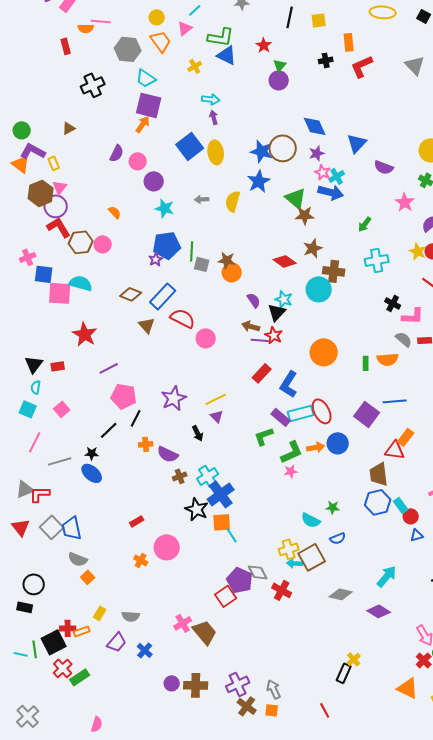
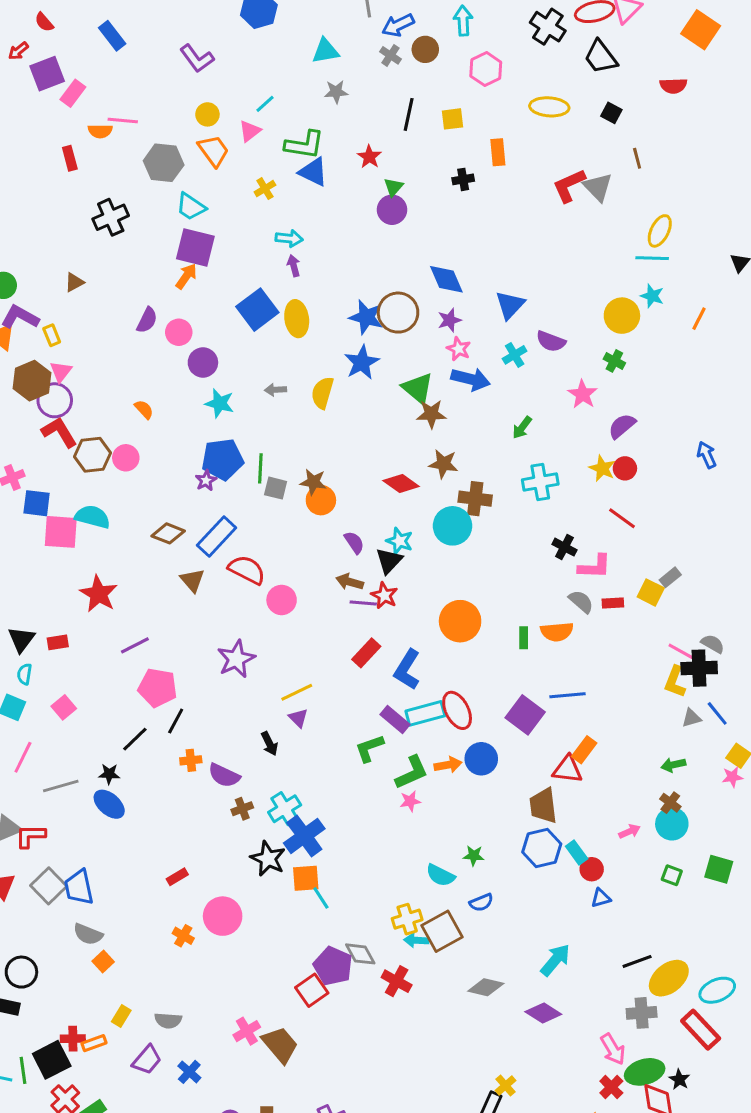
red L-shape: (362, 66) -> (569, 186), moved
cyan cross: (337, 176) -> (515, 355), moved
brown star: (313, 248) -> (443, 464), turned 30
purple star: (174, 398) -> (236, 659), moved

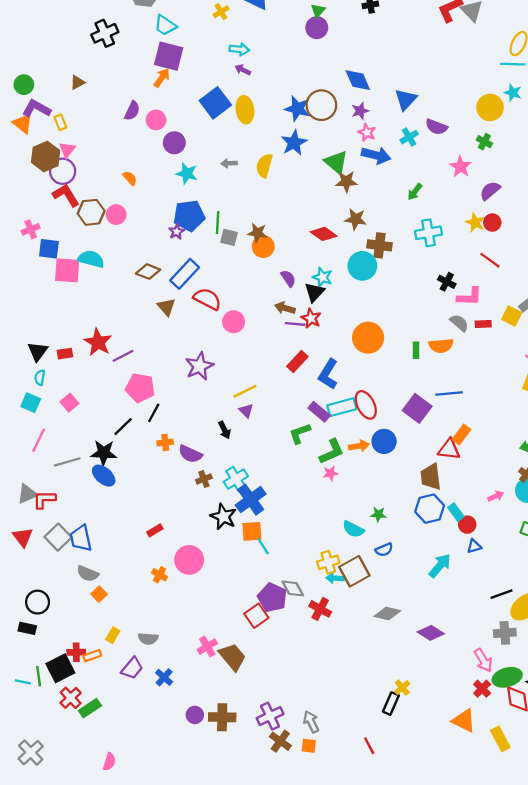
purple arrow: (294, 266) -> (243, 70), turned -49
red star: (99, 594) -> (98, 342), moved
black star: (109, 774) -> (104, 453), size x1.6
cyan arrow: (555, 960) -> (440, 566), moved

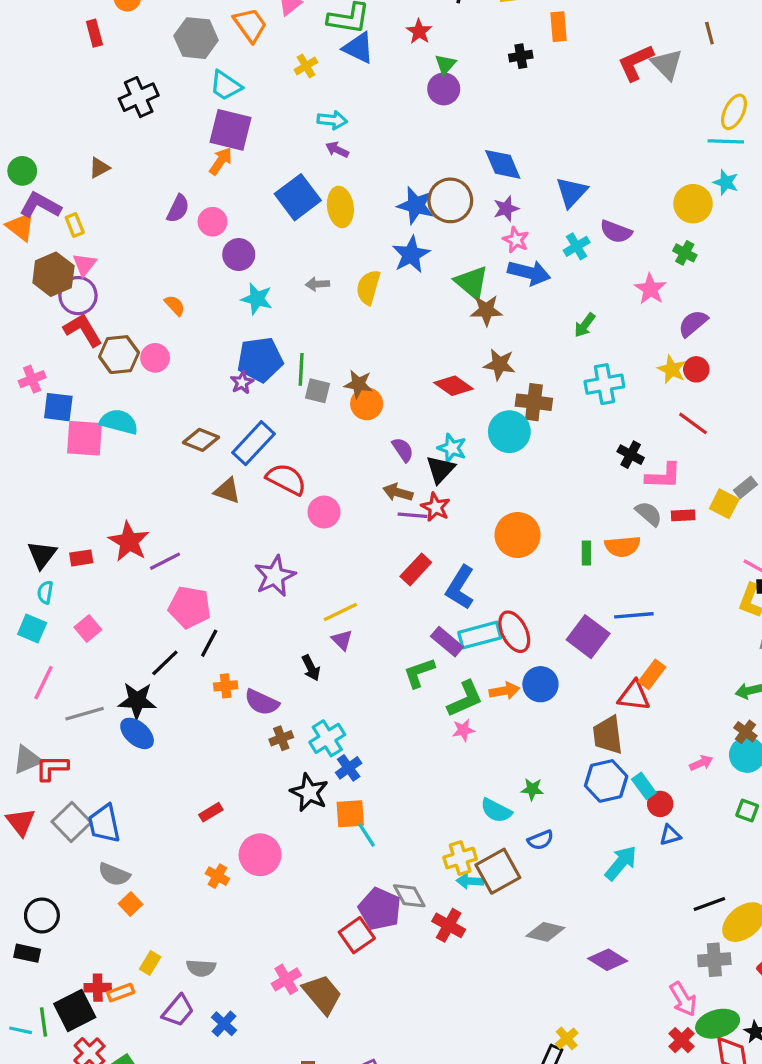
brown triangle: (166, 307) -> (227, 491), turned -30
blue cross: (251, 500) -> (349, 768), size x0.6

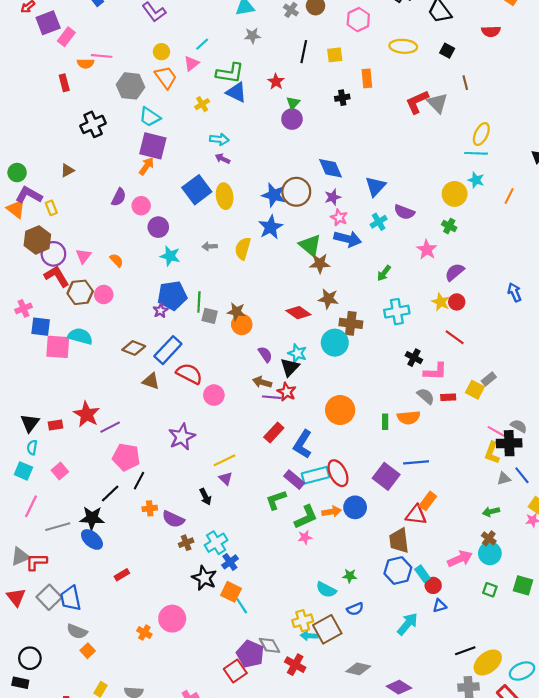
pink triangle: (85, 264) -> (83, 256), moved
pink arrow: (701, 763) -> (460, 559), size x1.6
red rectangle: (211, 812) -> (122, 575), moved
orange square: (350, 814) -> (231, 592), turned 30

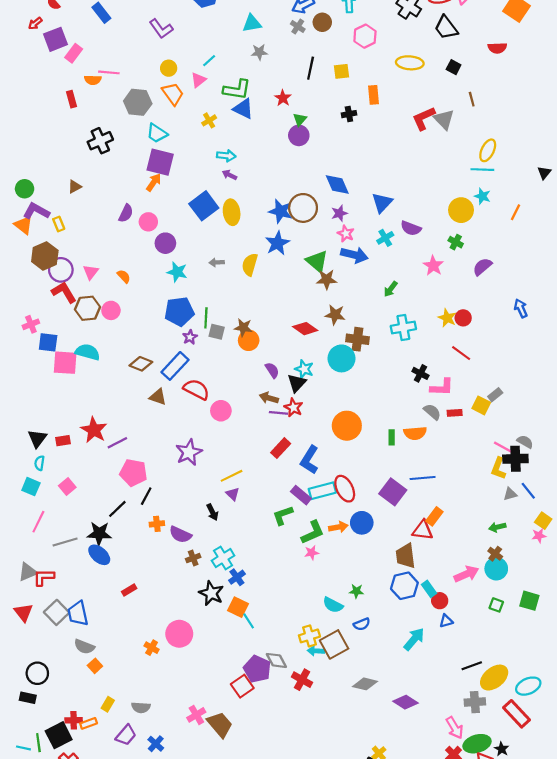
purple semicircle: (455, 272) -> (482, 267), moved
purple star: (160, 311) -> (190, 337), moved

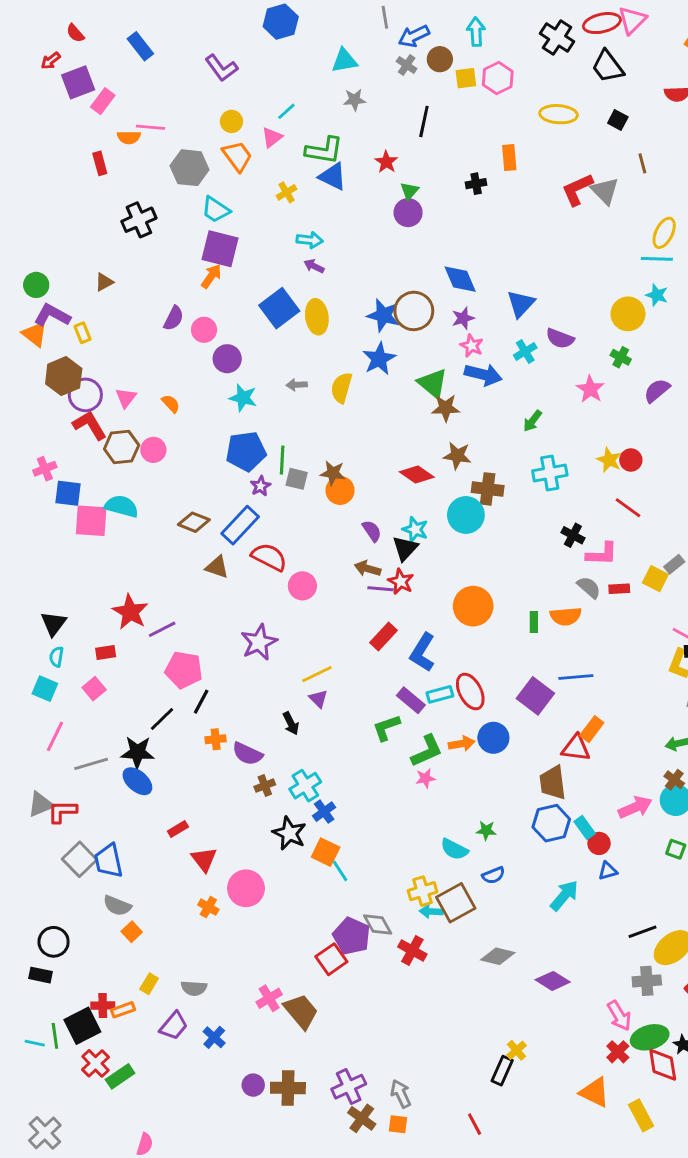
yellow square: (341, 71) -> (466, 78), moved
red rectangle: (63, 441) -> (106, 652), moved
cyan rectangle: (322, 491) -> (440, 694), size x0.7
red triangle: (23, 612) -> (204, 859), moved

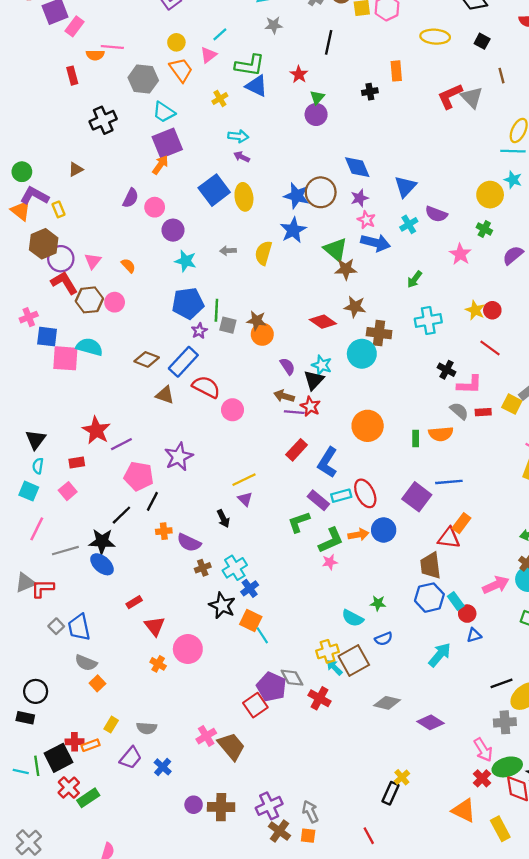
purple square: (220, 249) -> (167, 143), turned -36
purple star: (259, 642) -> (179, 457), moved
gray square: (80, 859) -> (56, 626), size x0.6
cyan arrow: (431, 911) -> (334, 667), turned 42

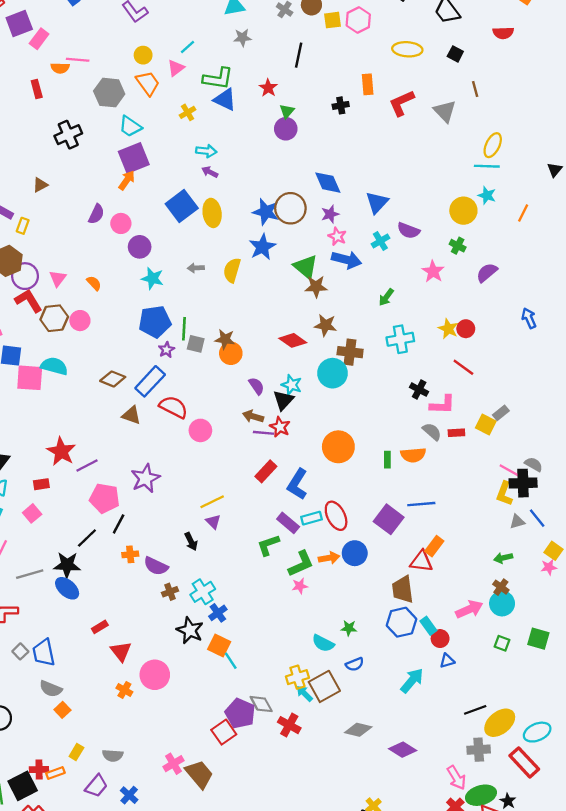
red L-shape: (450, 96) -> (401, 103), moved
yellow rectangle: (58, 209) -> (23, 226), turned 42

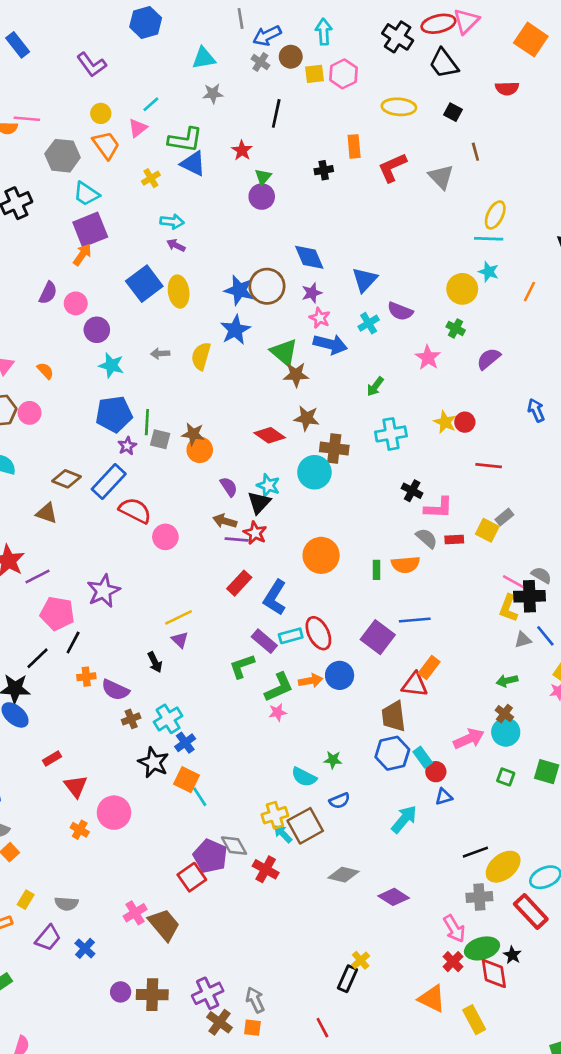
red line: (463, 367) -> (489, 466), moved, turned -30
brown triangle: (131, 415) -> (47, 513), moved

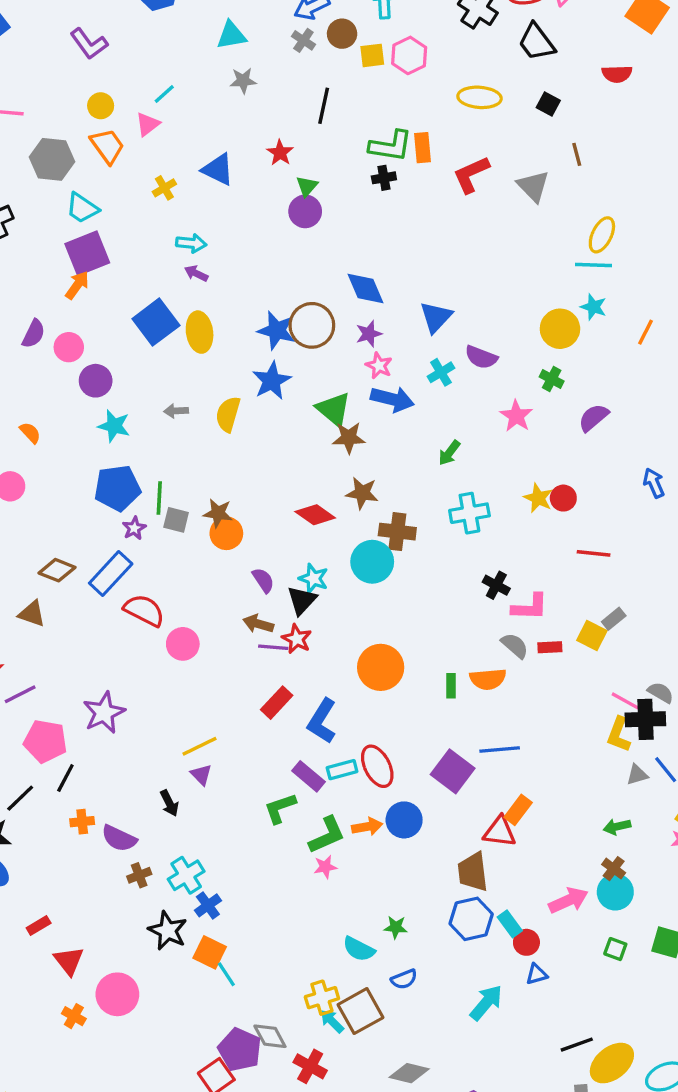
green L-shape: (185, 140) -> (391, 146), moved

